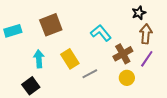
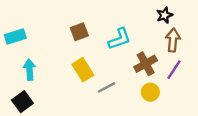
brown square: (51, 25) -> (79, 32), moved, size x0.7
cyan L-shape: (101, 33) -> (120, 39), turned 110
cyan arrow: (39, 59) -> (30, 70), moved
black square: (31, 86) -> (22, 102), moved

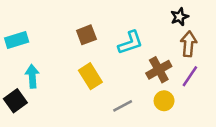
gray line: (107, 87) -> (123, 106), moved
black square: (22, 102) -> (15, 101), moved

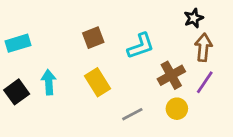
cyan arrow: (32, 76) -> (49, 82), moved
black square: (15, 101) -> (17, 92), moved

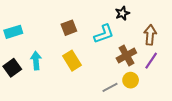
black star: (194, 18) -> (122, 13), moved
gray line: (132, 114) -> (110, 87), moved

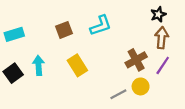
black star: (122, 13) -> (158, 14), moved
brown square: (69, 28) -> (64, 30), moved
cyan L-shape: (104, 34) -> (101, 25), moved

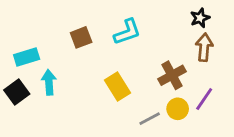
cyan rectangle: (14, 34) -> (27, 57), moved
yellow rectangle: (77, 65) -> (117, 86), moved
purple line: (163, 65) -> (204, 99), moved

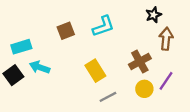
black star: (200, 18) -> (153, 15), moved
cyan arrow: (49, 82) -> (40, 67), turned -66
gray line: (150, 119) -> (108, 97), moved

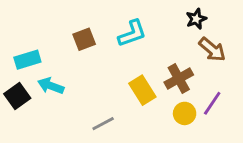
brown arrow: (166, 39) -> (212, 49), turned 125
yellow rectangle: (95, 71) -> (142, 90), moved
gray line: (108, 97) -> (103, 124), moved

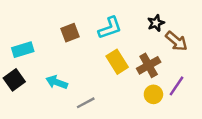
black star: (196, 19) -> (156, 23), moved
cyan arrow: (51, 86) -> (57, 82), moved
yellow rectangle: (142, 90) -> (117, 62), moved

